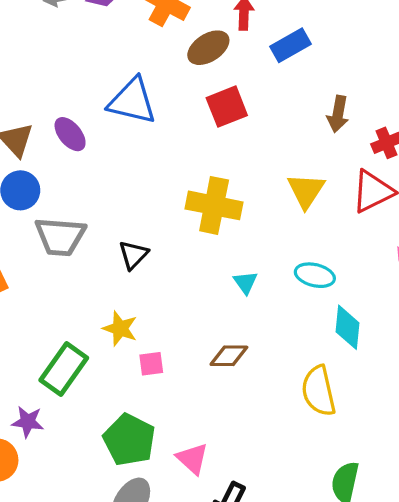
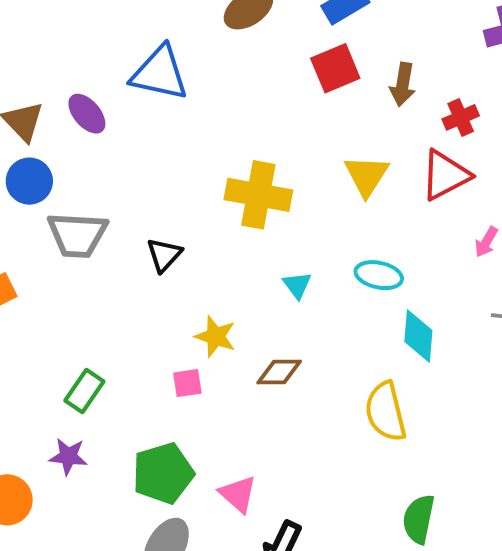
red square: (227, 107) -> (335, 68), moved
yellow star: (120, 329) -> (215, 336), moved
green rectangle: (64, 369) -> (84, 391), size x0.7
purple star: (28, 422) -> (68, 456), moved
green pentagon: (129, 440) -> (163, 473), turned 30

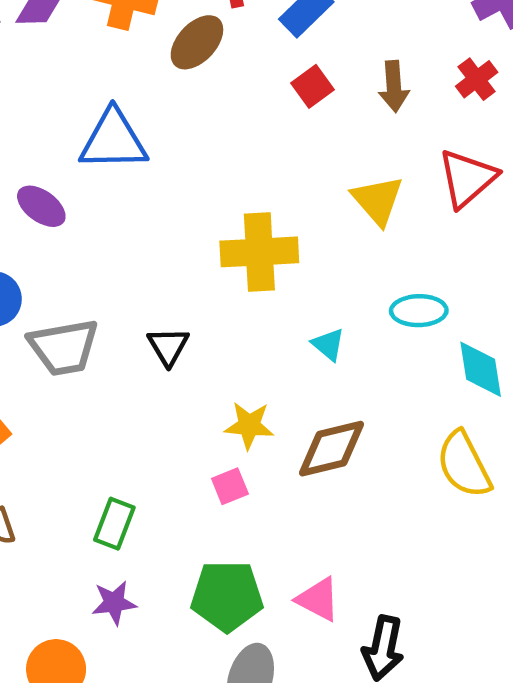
red square: (335, 68) -> (312, 86), size x0.7
red cross: (461, 117) -> (477, 79), moved
brown diamond: (279, 372) -> (332, 449), size x1.4
green pentagon: (163, 473) -> (227, 596), turned 30

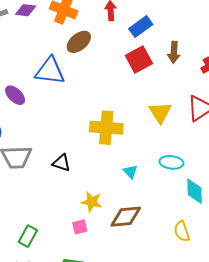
brown ellipse: (197, 42) -> (79, 42), moved
red square: (312, 86) -> (139, 60), size x1.5
brown arrow: (394, 86) -> (174, 52), moved
black triangle: (168, 346) -> (61, 163), turned -48
yellow semicircle: (464, 465) -> (182, 231), size x0.7

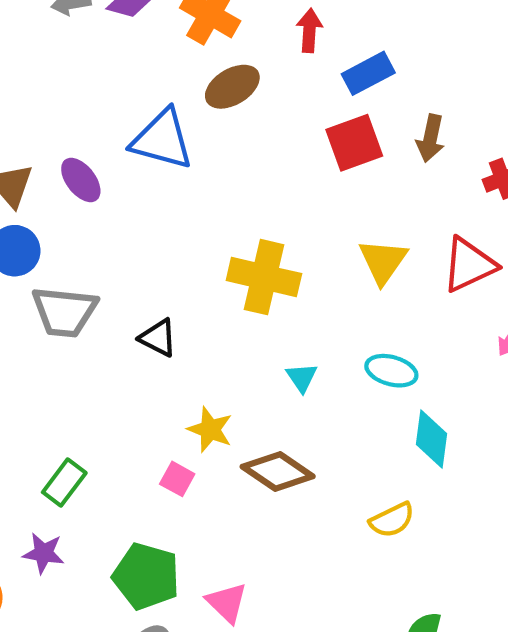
brown diamond: (126, 217) -> (278, 471), turned 32
pink square: (80, 227) -> (177, 479), turned 35
yellow semicircle: (182, 231) -> (392, 520), turned -105

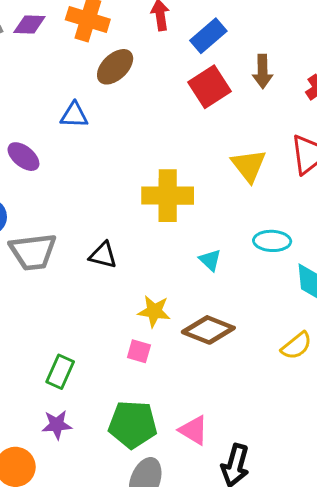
blue triangle: (162, 140) -> (74, 115), size x0.6

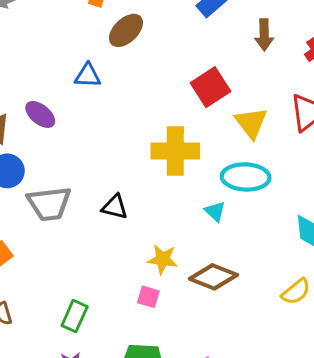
red square: (210, 87) -> (211, 87), moved
cyan ellipse: (272, 241) -> (246, 177), moved, size x1.4

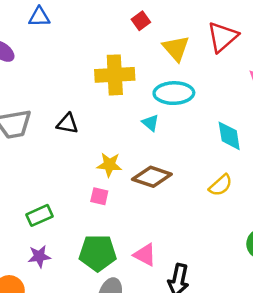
red square: (211, 87) -> (141, 21), size x0.6
green rectangle: (75, 316) -> (39, 215), turned 45

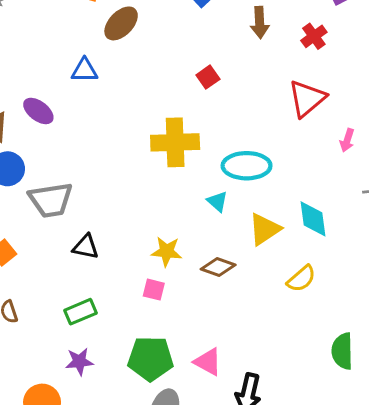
yellow triangle: (176, 48) -> (265, 229), moved, turned 36
black triangle: (67, 124) -> (86, 247), moved
brown diamond: (152, 177) -> (218, 267), size x0.7

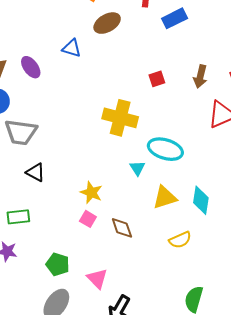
brown arrow: (260, 22) -> (200, 76), moved
brown diamond: (218, 267) -> (122, 228), moved, turned 35
pink square: (154, 290) -> (88, 219), moved
green pentagon: (151, 359) -> (58, 264), size x0.7

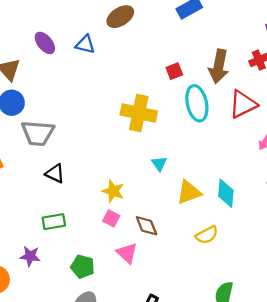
purple ellipse: (31, 67) -> (45, 43), moved
brown arrow: (200, 76) -> (219, 66), size x1.4
cyan ellipse: (165, 149) -> (197, 103), moved, turned 64
green rectangle: (18, 217) -> (54, 222), moved
pink triangle: (97, 279) -> (127, 253), moved

